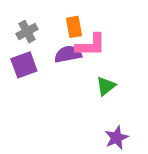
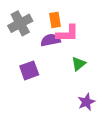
gray cross: (27, 32) -> (20, 23), size x1.5
purple square: (24, 65) -> (29, 70), moved

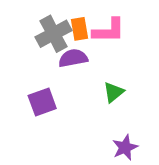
gray cross: (20, 23) -> (54, 34), moved
pink L-shape: (67, 33) -> (109, 31), moved

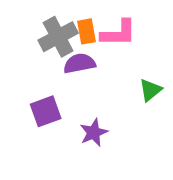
green triangle: (114, 92) -> (150, 90), moved
purple star: (125, 147) -> (94, 133), moved

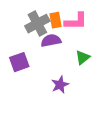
green triangle: (150, 90) -> (83, 58), moved
purple square: (46, 111) -> (19, 62), moved

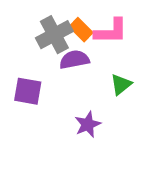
orange rectangle: (56, 20) -> (81, 30), turned -35
purple square: (19, 62) -> (28, 91), turned 30

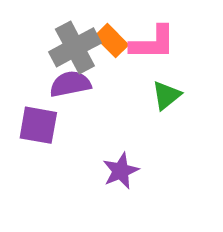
purple semicircle: (74, 60) -> (70, 84), moved
green triangle: (121, 84) -> (166, 95), moved

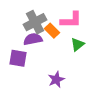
orange rectangle: (112, 41) -> (52, 31), moved

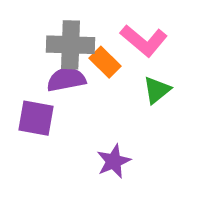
pink L-shape: (71, 20) -> (144, 41), turned 40
gray cross: (35, 22) -> (71, 45), turned 30

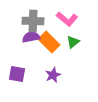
orange rectangle: (105, 62) -> (49, 42), moved, size x1.5
purple square: (36, 118) -> (17, 74), moved

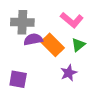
gray cross: (33, 21) -> (22, 22), moved
purple star: (53, 75) -> (69, 73), moved

